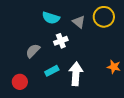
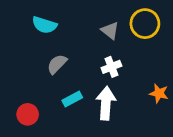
cyan semicircle: (51, 18) -> (44, 25), moved
white cross: (61, 41) -> (111, 67), moved
gray semicircle: (33, 51) -> (57, 64), moved

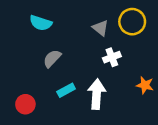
white cross: (111, 67) -> (112, 57), moved

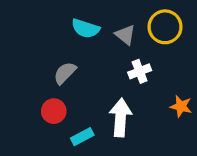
cyan semicircle: (41, 23) -> (86, 28), moved
cyan rectangle: (66, 90) -> (82, 137), moved
red circle: (25, 104) -> (54, 111), moved

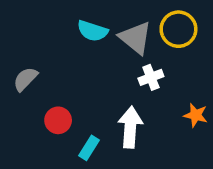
gray triangle: (125, 35) -> (135, 38), size x1.5
gray semicircle: (65, 73) -> (25, 79), moved
cyan rectangle: (82, 137) -> (89, 148), turned -30

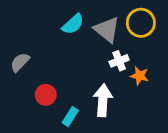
cyan semicircle: (92, 31) -> (73, 24), turned -60
orange star: (196, 115) -> (139, 76), moved

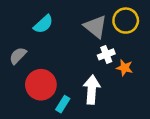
cyan semicircle: (73, 24) -> (43, 24), moved
red circle: (46, 95) -> (41, 85), size x1.6

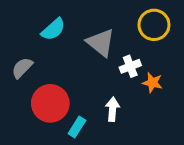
gray triangle: (95, 27) -> (101, 43), moved
white arrow: (92, 90) -> (112, 109), size x0.7

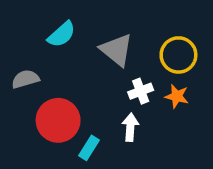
yellow circle: (154, 25) -> (178, 55), moved
white cross: (130, 66) -> (141, 91), moved
gray semicircle: (22, 68) -> (25, 79), turned 30

